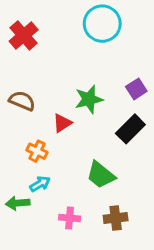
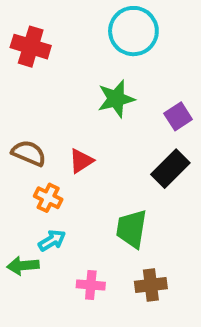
red cross: (24, 35) -> (31, 47), turned -32
green star: (89, 99) -> (116, 99), moved
brown semicircle: (22, 101) -> (29, 153), moved
green trapezoid: (101, 175) -> (132, 229), turned 60

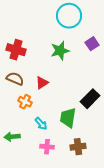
red cross: (31, 47) -> (16, 50), moved
purple square: (178, 116) -> (92, 44), moved
black rectangle: (170, 169) -> (90, 99), moved
cyan arrow: (52, 240) -> (41, 124), moved, turned 80

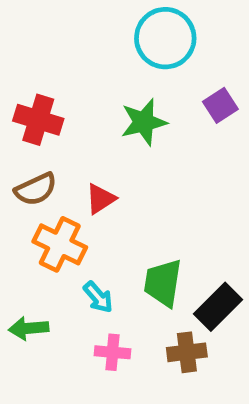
brown semicircle: (15, 79) -> (36, 189), turned 132
black rectangle: (90, 99) -> (218, 307), moved
orange cross: (25, 102) -> (60, 244), size x1.5

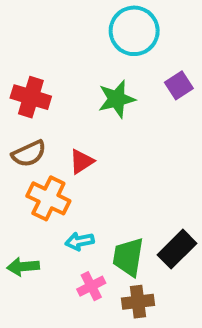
green trapezoid: (163, 283) -> (128, 257), moved
cyan arrow: (98, 297) -> (80, 241), turned 120
pink cross: (113, 352) -> (91, 286), turned -32
brown cross: (187, 352) -> (138, 302), moved

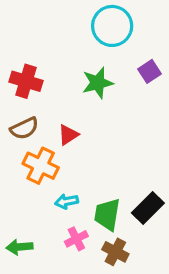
green arrow: (23, 267) -> (20, 247), moved
brown cross: (138, 302) -> (115, 252), turned 35

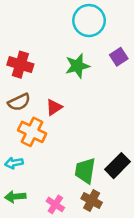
cyan arrow: (67, 201) -> (14, 163), moved
pink cross: (76, 239) -> (55, 204), moved, turned -30

